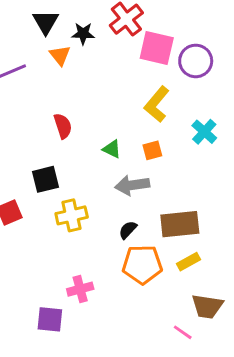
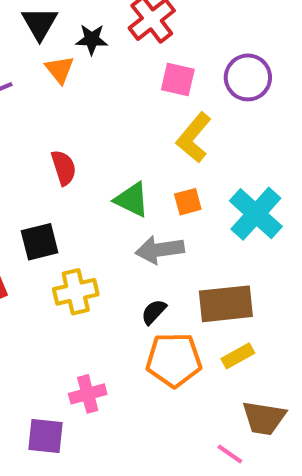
pink square: (157, 48) -> (178, 79), moved, size x0.7
cyan cross: (204, 132) -> (256, 214), moved, size x1.5
green triangle: (112, 149) -> (132, 200), size x1.4

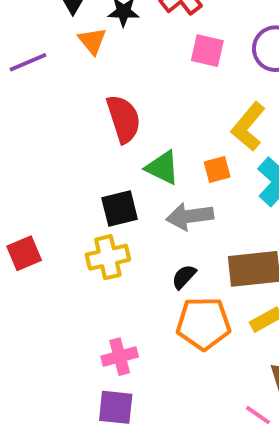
yellow L-shape: (194, 138) -> (248, 127), moved
red semicircle: (64, 168) -> (124, 119), moved, size x1.4
black square: (40, 242) -> (120, 208), moved
purple square: (46, 436) -> (116, 407), moved

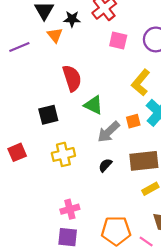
orange square: (217, 169) -> (133, 121), moved
black square: (120, 208) -> (48, 115), moved
gray arrow: (190, 216) -> (109, 132), turned -35
orange pentagon: (203, 323) -> (116, 231), moved

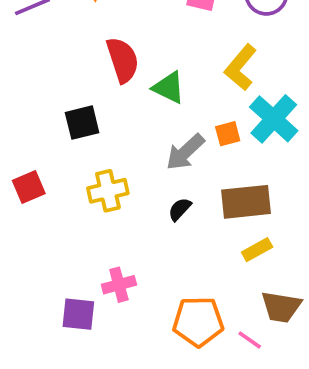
green triangle: (93, 105) -> (169, 88), moved
purple square: (68, 237) -> (78, 314), moved

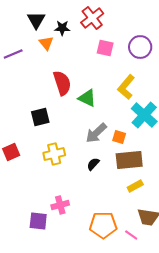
orange square: (228, 134) -> (119, 137), moved, turned 32

